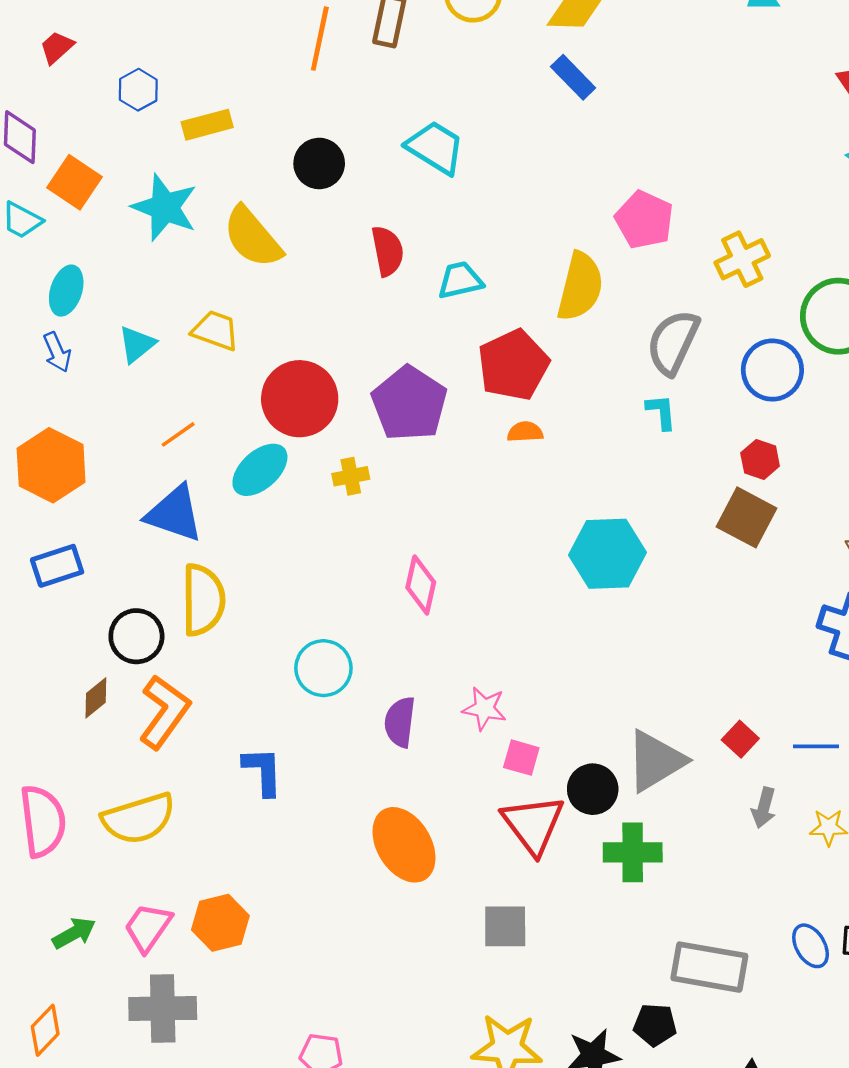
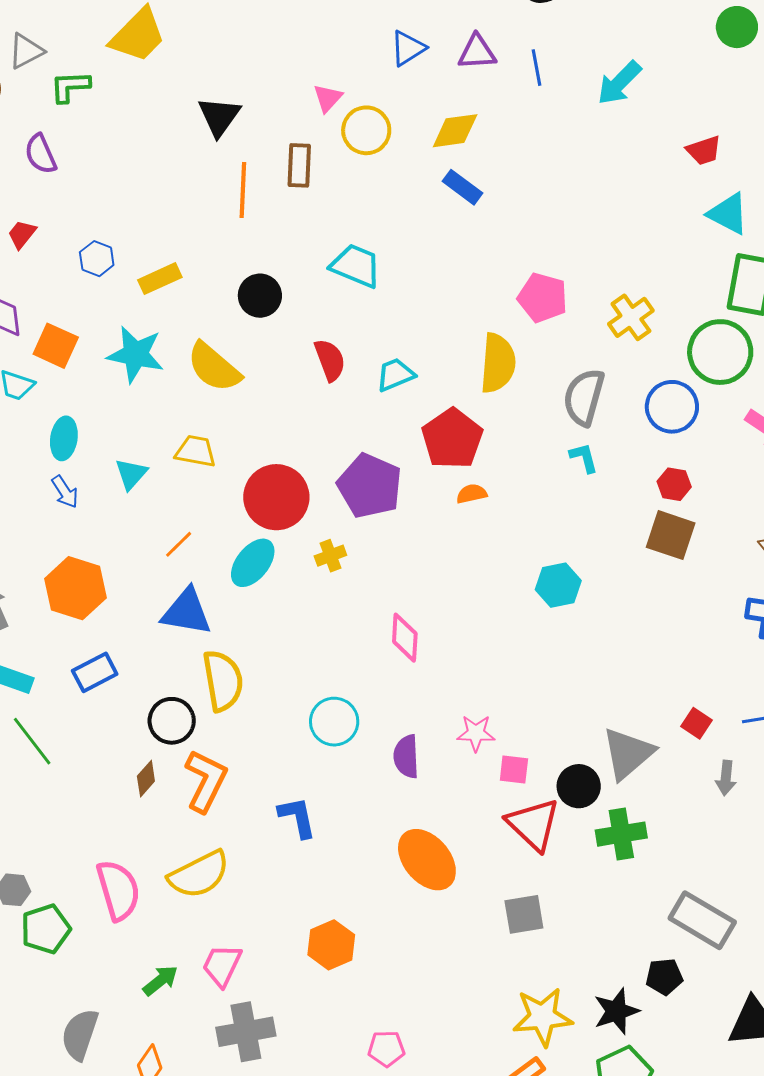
cyan hexagon: (607, 554) -> (558, 585), size x0.7
orange hexagon: (220, 923) -> (331, 945), moved
gray rectangle: (709, 967) -> (702, 920), turned 30

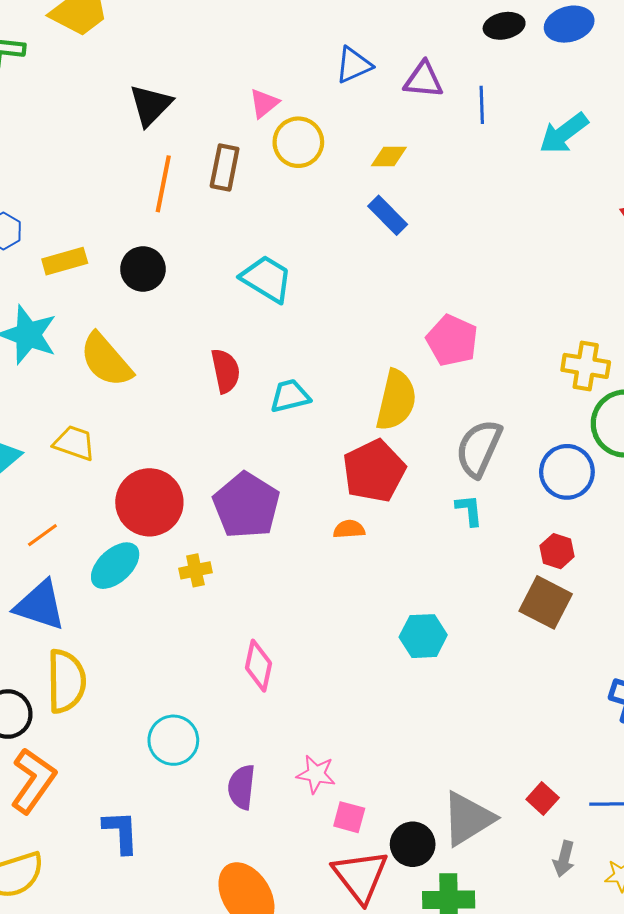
yellow diamond: (455, 131) -> (389, 157), size x0.7
black circle: (260, 296) -> (143, 269), moved
yellow cross: (631, 317) -> (586, 366), moved, turned 36
red pentagon: (452, 439) -> (374, 471), moved

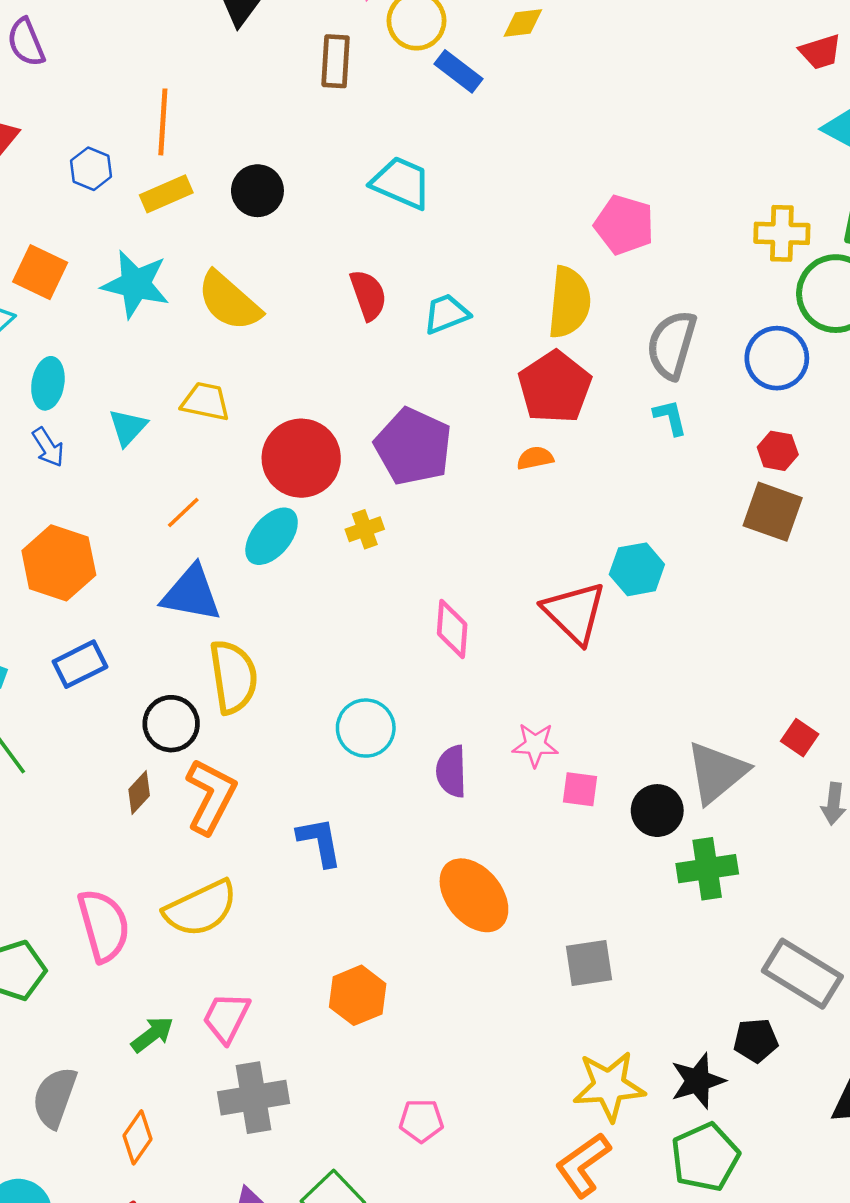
orange line: (163, 184) -> (163, 122), moved
blue rectangle: (388, 215) -> (458, 71), moved
red triangle: (360, 876) -> (574, 613), moved

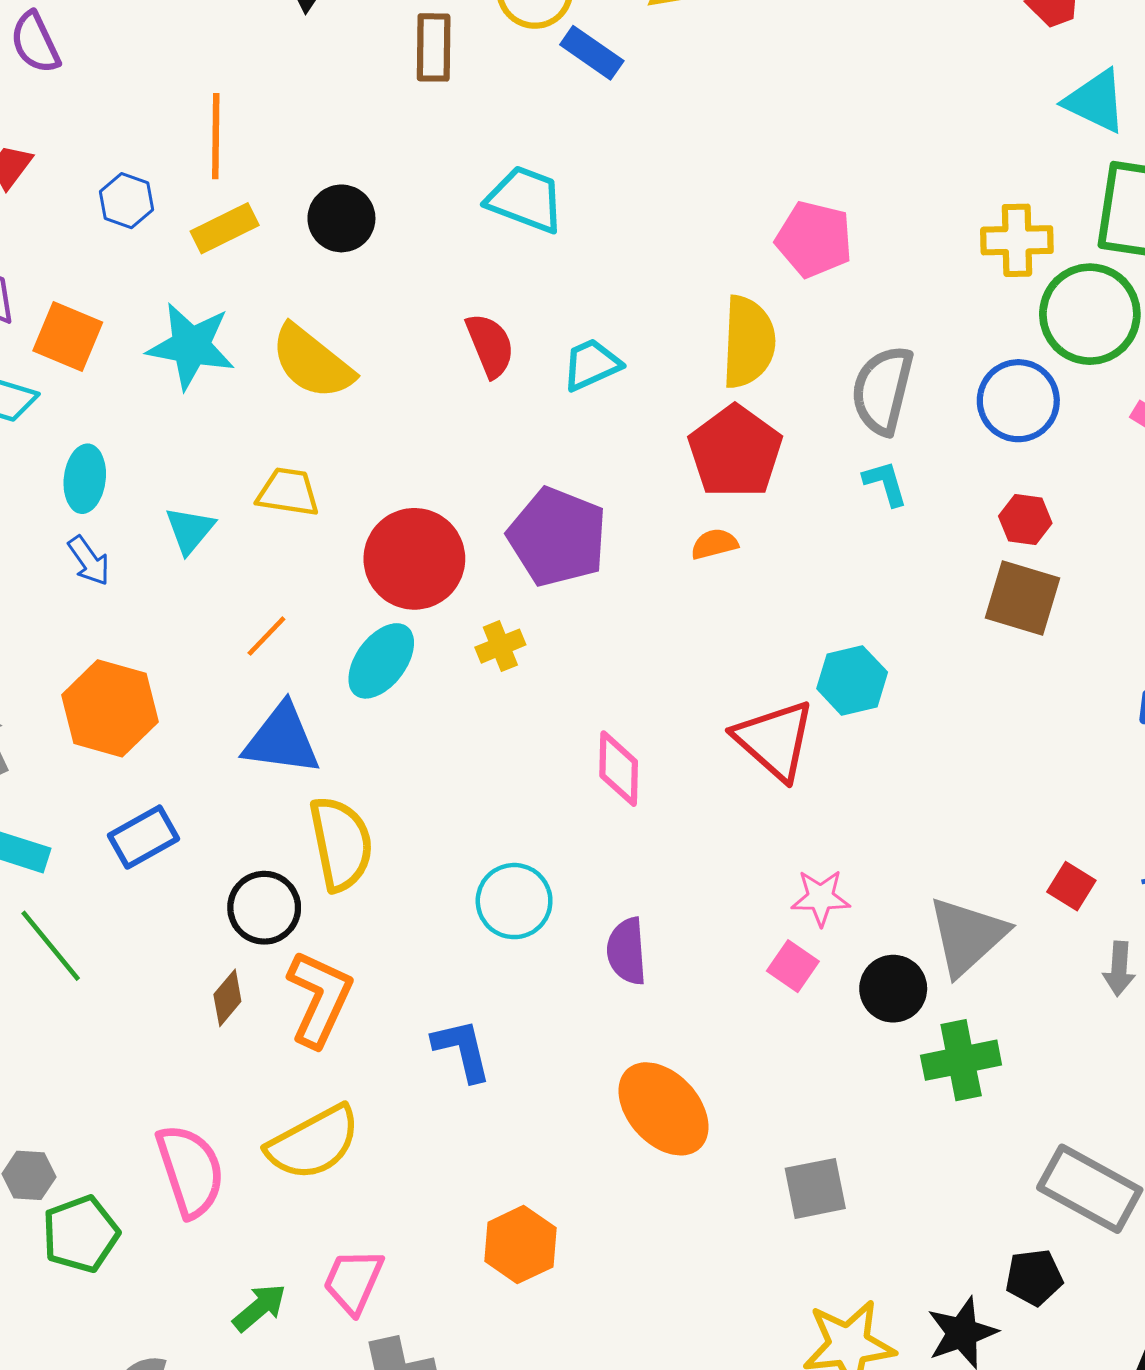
pink star: (535, 745) -> (821, 898), moved
pink square: (580, 789) -> (793, 966), turned 30

